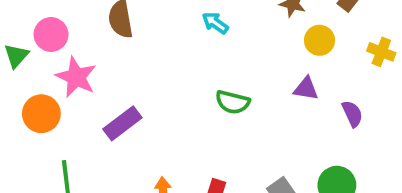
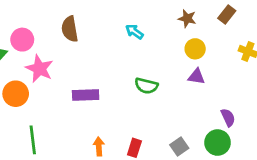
yellow circle: (319, 40) -> (195, 49), moved
purple semicircle: (352, 114) -> (228, 117), moved
purple rectangle: (122, 123) -> (86, 95), moved, turned 35

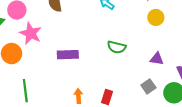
purple triangle: (196, 77) -> (157, 59), moved
gray square: (179, 146) -> (148, 86), moved

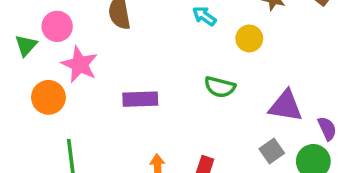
yellow circle: (156, 17) -> (249, 38), moved
purple triangle: (157, 59) -> (286, 106), size x1.5

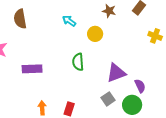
green semicircle: (220, 87) -> (78, 62), turned 72
purple triangle: (286, 106) -> (116, 73), turned -30

